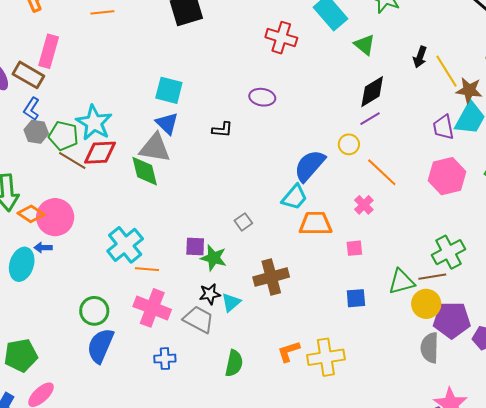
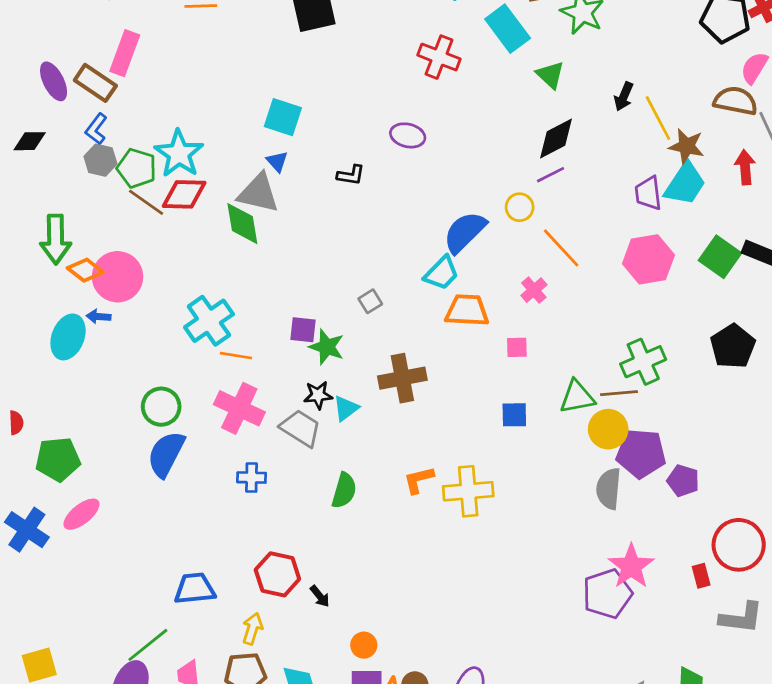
blue triangle: (167, 123) -> (277, 161), size x0.7

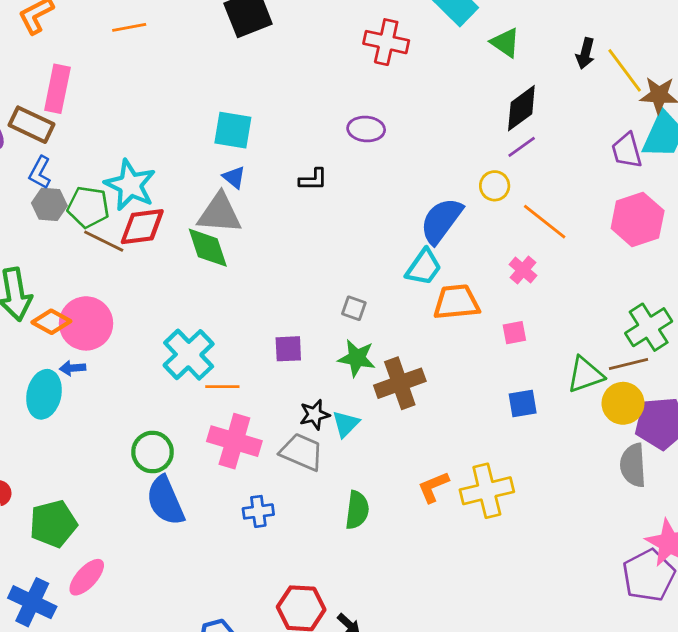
gray square: (370, 301) -> (354, 308), turned -30
green star: (327, 347) -> (357, 358), moved
blue semicircle: (166, 454) -> (165, 501), turned -42

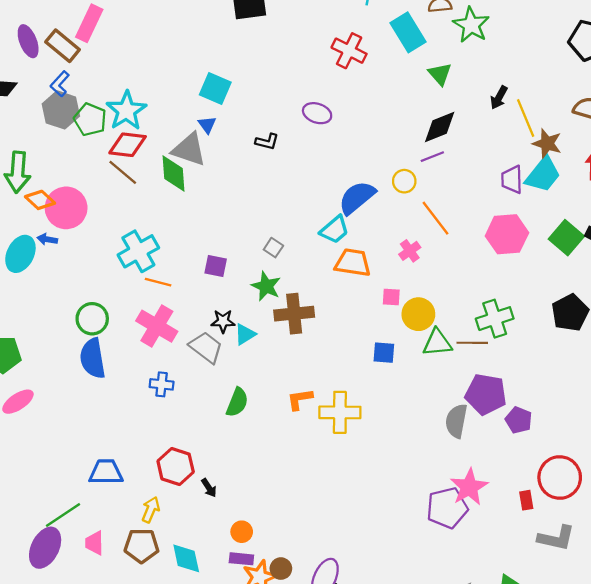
gray hexagon: (49, 204) -> (61, 110), size x1.4
brown line: (104, 241) -> (123, 172), moved
yellow circle: (623, 403) -> (418, 314), moved

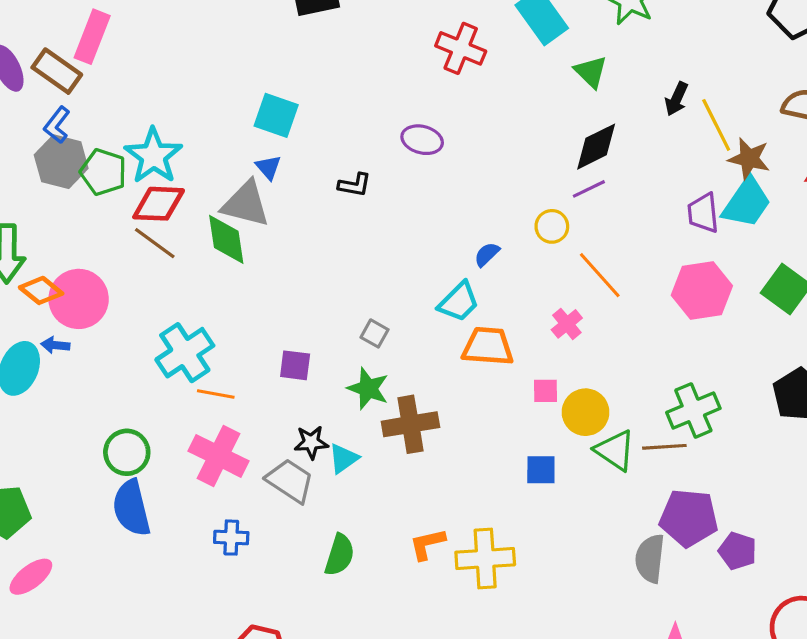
blue semicircle: (357, 198) -> (487, 254), size x0.5
green triangle: (437, 343) -> (615, 450), turned 44

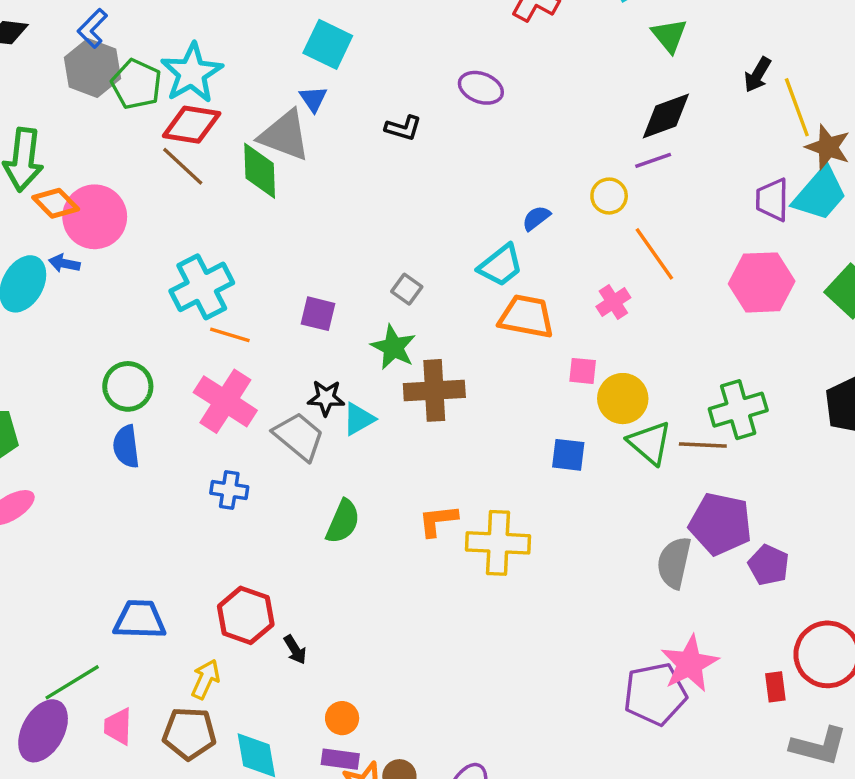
blue semicircle: (131, 508) -> (126, 447), size x0.7

